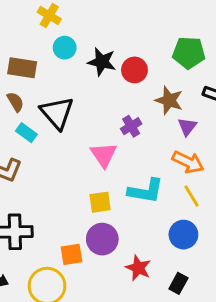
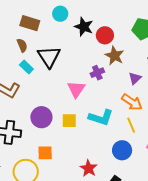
brown star: (169, 100) -> (115, 56), moved
purple circle: (102, 239) -> (41, 117), moved

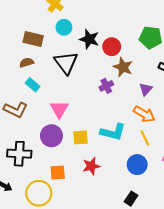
brown semicircle: (22, 45) -> (27, 63), turned -80
black triangle: (49, 57) -> (66, 63), moved
pink triangle: (76, 89) -> (59, 109), moved
red star: (89, 168) -> (91, 166), moved, turned 30

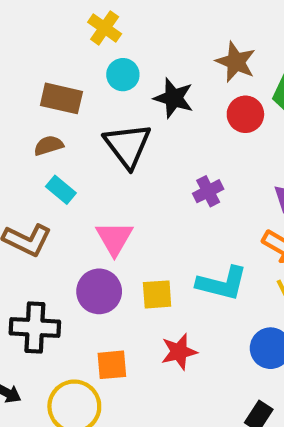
red circle: (112, 47) -> (245, 114), moved
brown star: (123, 67) -> (236, 62), moved

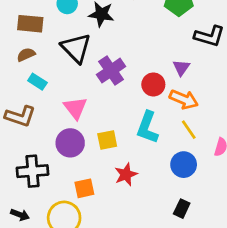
red circle: (245, 114) -> (153, 84), moved
purple cross: (208, 191) -> (111, 71), moved, size x1.5
cyan L-shape: (222, 283) -> (147, 128), turned 104

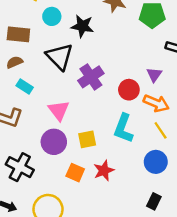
black cross: (32, 171) -> (20, 167), turned 32
orange square: (84, 188) -> (75, 173), moved, turned 36

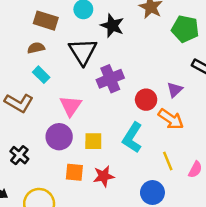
yellow line: (161, 130) -> (168, 161), moved
blue circle: (156, 162) -> (152, 193), moved
black cross: (20, 167) -> (19, 155), size x0.7
orange square: (75, 173) -> (74, 172), turned -30

